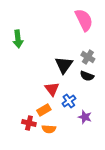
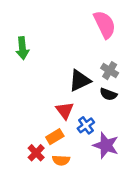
black triangle: (64, 65) -> (80, 81), turned 30
purple star: (85, 117) -> (106, 145), size x1.5
red cross: (29, 123) -> (36, 153), turned 32

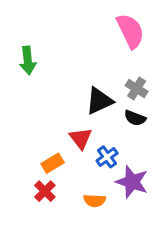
orange rectangle: (55, 137) -> (53, 163), moved
orange semicircle: (61, 160) -> (95, 201), moved

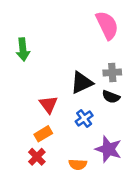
gray cross: (137, 88) -> (112, 73), turned -36
red triangle: (81, 138) -> (48, 104), moved
blue cross: (107, 157) -> (84, 118), moved

